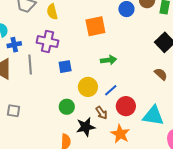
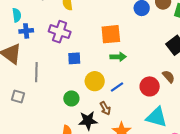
orange square: (95, 26) -> (111, 34), moved
gray line: (30, 65) -> (36, 72), moved
red circle: (126, 106) -> (150, 86), moved

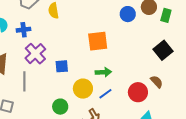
blue cross: (26, 31) -> (24, 30), moved
purple cross: (60, 32) -> (35, 54), moved, turned 30
green arrow: (118, 57) -> (103, 72), moved

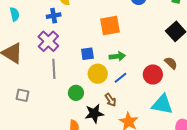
blue cross: (24, 30) -> (54, 16), moved
blue square: (62, 66) -> (87, 54), moved
gray line: (24, 81) -> (54, 69), moved

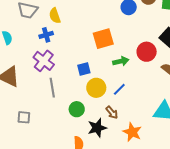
green arrow: (117, 56) -> (121, 61), moved
red circle: (153, 74) -> (147, 52), moved

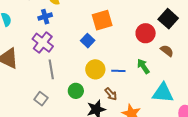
green arrow: (121, 61) -> (143, 66), moved, turned -112
blue square: (84, 69) -> (88, 41), moved, turned -32
blue line: (119, 89) -> (118, 71), turned 48
gray square: (24, 117) -> (41, 99), moved, turned 32

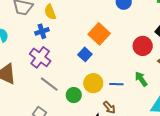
orange square: (102, 20) -> (99, 34), turned -30
gray line: (51, 69) -> (49, 84), turned -42
green circle: (76, 91) -> (74, 95), moved

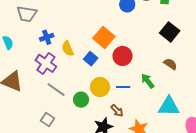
yellow semicircle: (50, 12) -> (68, 49), moved
red circle: (143, 46) -> (123, 56), moved

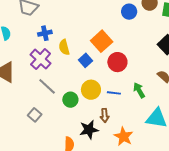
brown arrow: (117, 111) -> (105, 115), turned 32

